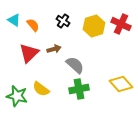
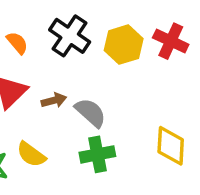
black cross: (63, 21) -> (70, 36), size x1.6
brown arrow: (54, 49) -> (54, 100), moved
yellow diamond: (121, 84) -> (171, 146), turned 45

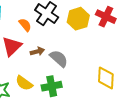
orange semicircle: (17, 43) -> (25, 25), moved
green cross: (97, 154) -> (52, 86), moved

